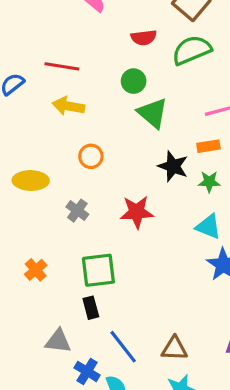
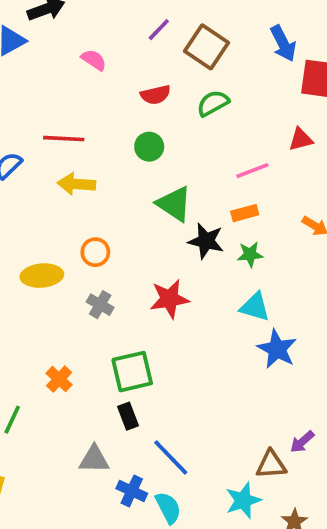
green semicircle: (192, 50) -> (213, 103), size x0.7
green triangle: (153, 113) -> (174, 204), moved
orange circle: (91, 156) -> (95, 252), moved
brown triangle: (174, 348) -> (271, 464), moved

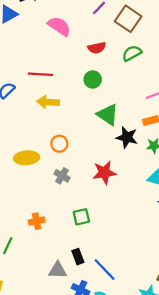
pink semicircle: (94, 60) -> (59, 26), size x1.5
green square: (132, 372) -> (81, 217), size x0.7
orange cross: (59, 379) -> (37, 221), turned 35
black rectangle: (128, 416) -> (78, 257), moved

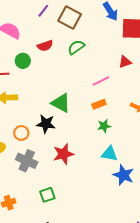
green circle: (93, 79) -> (23, 61), moved
black star: (127, 137) -> (46, 124), moved
gray cross: (62, 176) -> (27, 161), size x1.5

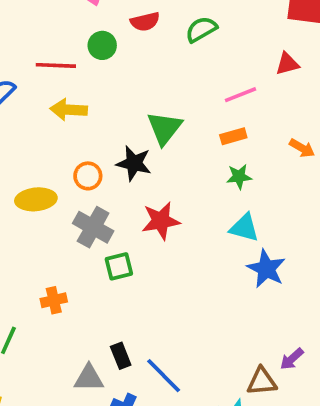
green triangle: (61, 103) -> (164, 128), turned 35
green square: (47, 195) -> (119, 266), moved

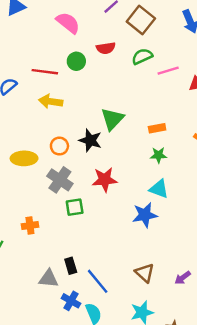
pink line: (240, 95) -> (168, 71), moved
blue star: (266, 269) -> (145, 215), moved, turned 30
brown triangle: (262, 381) -> (145, 273), moved, turned 42

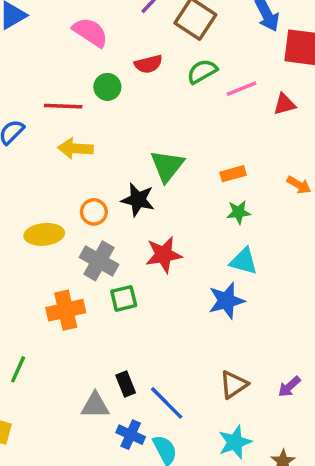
orange cross: (30, 226) -> (66, 310), moved, size x1.5
brown triangle: (145, 273) -> (234, 385), turned 48

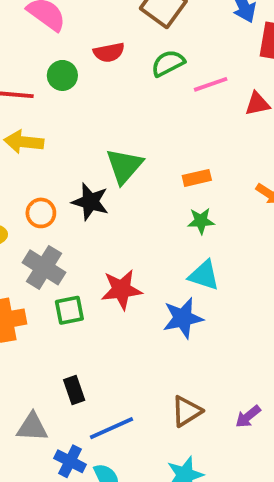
red star: (164, 255) -> (121, 290), moved
black rectangle: (126, 384) -> (74, 390), moved
blue line: (167, 403) -> (112, 428), turned -72

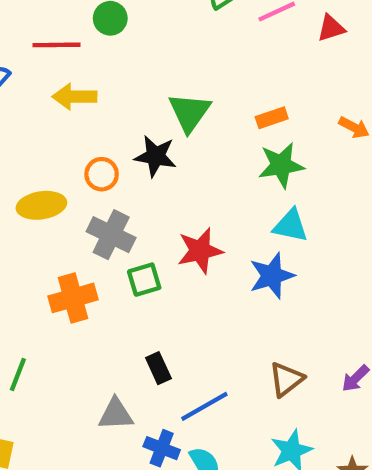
green star: (201, 221) -> (281, 165), size x1.5

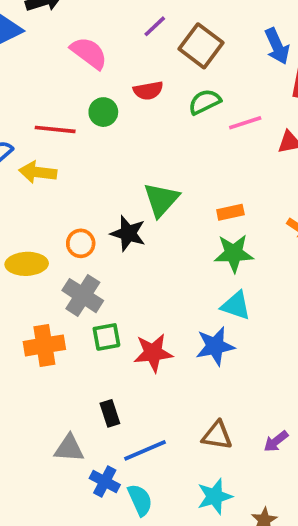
yellow arrow: (75, 97) -> (38, 172), moved
red star: (200, 251) -> (153, 353), moved
brown triangle: (286, 379) -> (217, 435), turned 40

